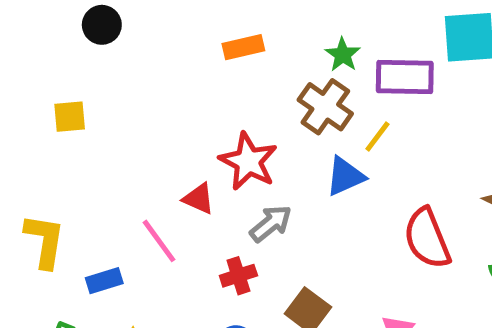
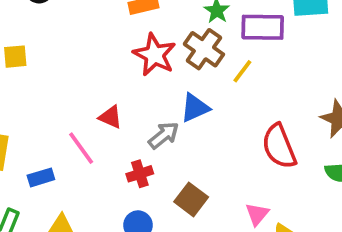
red star: (248, 161) -> (154, 55), moved
blue triangle: (345, 176) -> (195, 108), moved

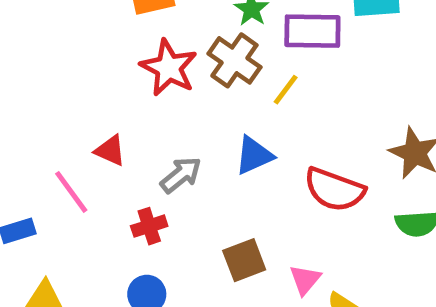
blue triangle: (195, 108) -> (254, 155), moved
red semicircle: (279, 146) -> (334, 190), turned -48
brown square: (191, 199) -> (244, 260), moved, turned 32

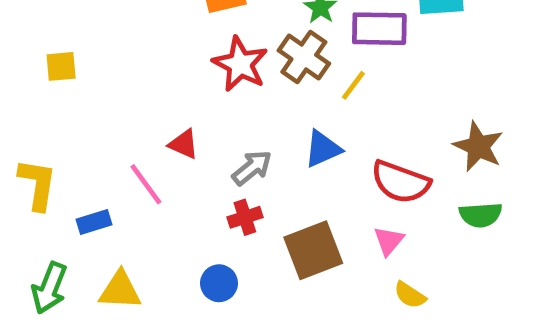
red cross: (149, 226) -> (245, 217), moved
brown square: (244, 260) -> (313, 250), size x1.4
pink triangle: (305, 280) -> (389, 241), moved

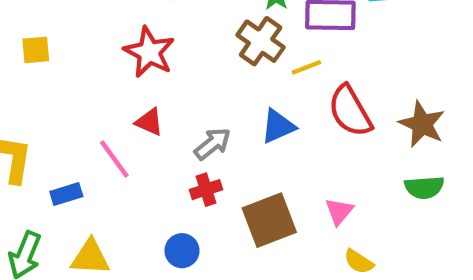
red star: (240, 64) -> (149, 52), moved
yellow line: (353, 85) -> (306, 67), turned 32
red semicircle: (400, 182) -> (350, 111), moved, turned 40

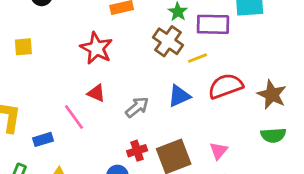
red semicircle: (350, 111) -> (226, 86), turned 100
red cross: (206, 190) -> (137, 151), moved

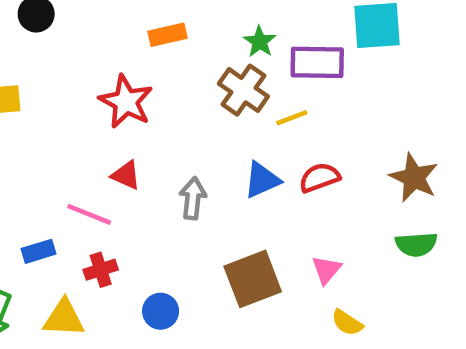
red semicircle: (226, 86) -> (320, 178), moved, size x0.7
gray arrow: (137, 107) -> (193, 198), turned -45
pink line: (74, 117) -> (89, 214), turned -32
red cross: (137, 151) -> (101, 270), moved

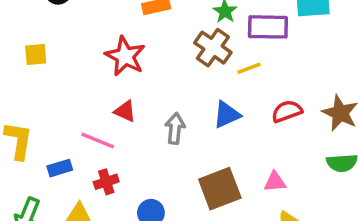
red semicircle: (320, 178) -> (287, 111), moved
pink triangle: (326, 270) -> (275, 182), turned 45

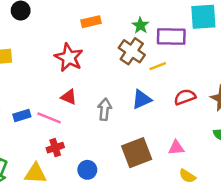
blue rectangle: (60, 168) -> (22, 116), moved

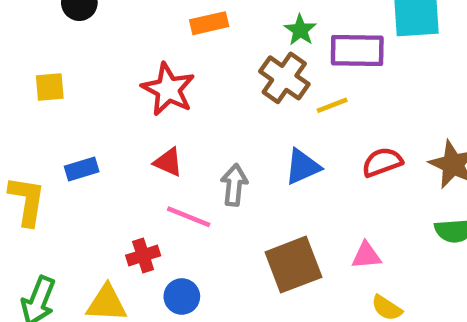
blue rectangle: (22, 116) -> (82, 169), moved
pink line: (49, 118) -> (189, 217), moved
blue circle: (87, 170) -> (182, 296), moved

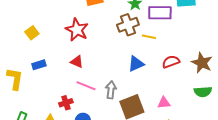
brown cross: (284, 78) -> (128, 25), turned 35
yellow square: (50, 87) -> (32, 33), moved, turned -32
yellow line: (332, 105) -> (149, 37), turned 32
gray arrow: (234, 185) -> (111, 90), moved

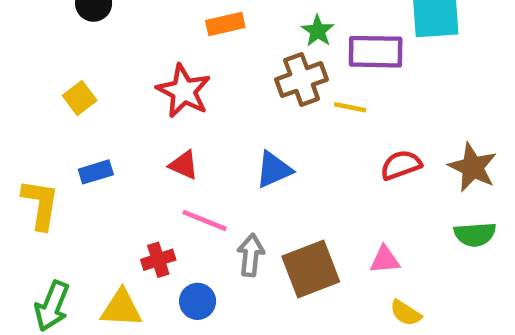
blue triangle: (136, 64) -> (274, 170), moved
gray arrow: (111, 90) -> (251, 255), moved

